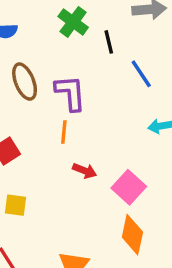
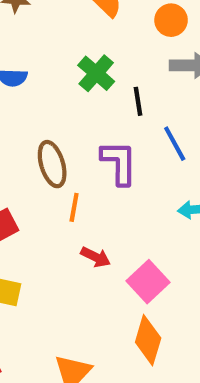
brown ellipse: (25, 82) -> (52, 164), moved
purple L-shape: (70, 93) -> (119, 163), moved

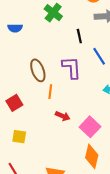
green cross: (96, 73) -> (53, 13), moved

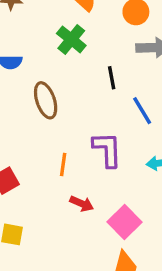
purple L-shape: (72, 68) -> (107, 149), moved
brown ellipse: (38, 70) -> (46, 100), moved

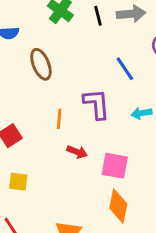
black line: (112, 78) -> (98, 16), moved
pink square: (124, 222) -> (115, 166), turned -32

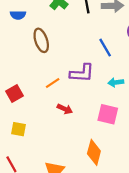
purple L-shape: (96, 104) -> (82, 73), turned 95
orange line: (59, 119) -> (53, 83), turned 48
pink square: (115, 166) -> (108, 114), moved

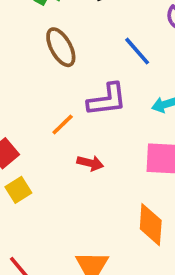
brown ellipse: (41, 40) -> (61, 47), moved
yellow square: (18, 129) -> (18, 190), moved, turned -32

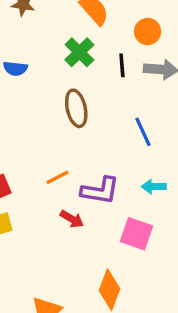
purple L-shape: (107, 100) -> (100, 191), moved

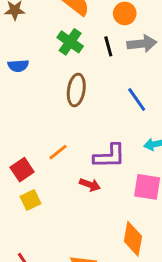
brown ellipse: (76, 108) -> (76, 90), turned 32
orange line: (57, 177) -> (58, 152), moved

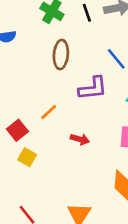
purple L-shape: (109, 156) -> (93, 88), moved
yellow square: (30, 200) -> (27, 157), turned -30

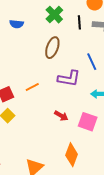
red arrow: (80, 139) -> (61, 116), moved

